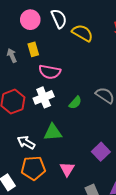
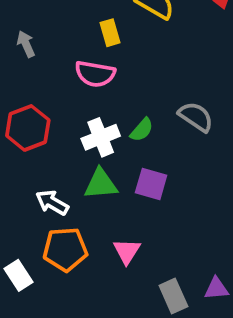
yellow rectangle: (33, 49) -> (110, 33), moved
white cross: (44, 97) -> (101, 137), moved
purple square: (101, 152) -> (151, 184), moved, turned -30

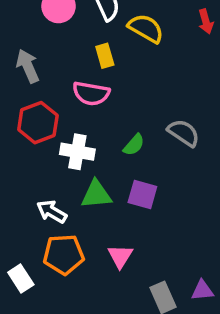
gray arrow: (26, 44) -> (28, 66), size x1.4
red hexagon: (28, 128) -> (38, 123), moved
white cross: (101, 137) -> (77, 152), moved, turned 32

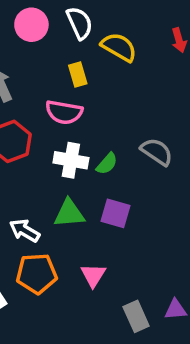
white cross: (77, 152) -> (71, 160), moved

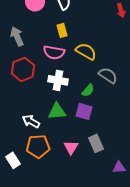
yellow semicircle: (119, 47) -> (86, 51), moved
green semicircle: (107, 164) -> (88, 90), moved
gray rectangle: (136, 316) -> (96, 143), moved

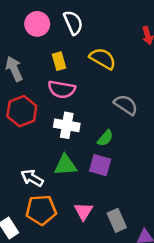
yellow rectangle: (62, 30) -> (59, 61), moved
yellow semicircle: (86, 51) -> (103, 59), moved
gray semicircle: (108, 75) -> (126, 105), moved
gray rectangle: (96, 143) -> (117, 220), moved

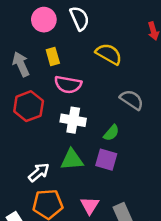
yellow rectangle: (59, 61) -> (53, 57), moved
white arrow: (32, 178) -> (39, 172), turned 110

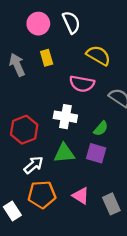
pink semicircle: (68, 85) -> (82, 84), moved
red hexagon: (29, 106) -> (24, 130), moved
pink triangle: (90, 205) -> (81, 196), turned -30

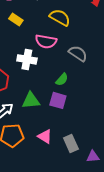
yellow rectangle: (47, 58) -> (16, 19), turned -40
white cross: (65, 117) -> (27, 59), moved

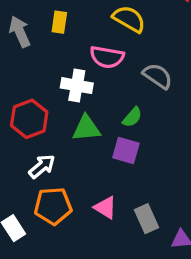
yellow rectangle: (16, 19) -> (59, 22), turned 64
green triangle: (31, 100) -> (86, 128), moved

